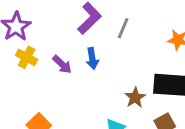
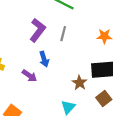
purple arrow: (62, 64) -> (29, 76), moved

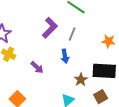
blue arrow: (44, 59) -> (65, 56), moved

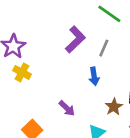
purple arrow: (37, 67) -> (67, 108), moved

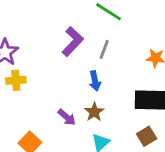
yellow cross: (22, 72) -> (16, 80), turned -30
brown star: (114, 107) -> (94, 112), moved

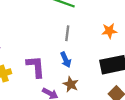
purple L-shape: (73, 42) -> (36, 67), moved, turned -35

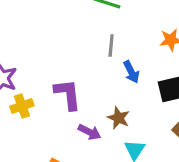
blue arrow: (66, 60) -> (131, 72), moved

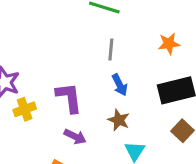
blue arrow: (131, 72) -> (120, 85), moved
purple arrow: (89, 132) -> (75, 136), moved

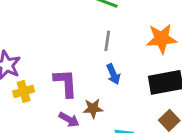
orange star: (169, 44) -> (162, 39), size x1.5
brown star: (119, 120) -> (93, 108), moved, turned -30

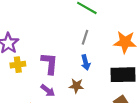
brown star: (93, 108) -> (76, 86), moved

